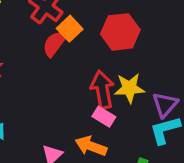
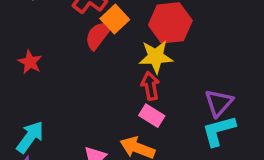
yellow star: (129, 88) -> (156, 57), moved
red arrow: (102, 90) -> (150, 86), size x0.7

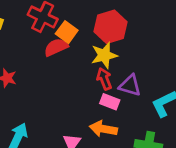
red semicircle: (98, 35) -> (56, 47), turned 40
purple triangle: (219, 103) -> (130, 85), moved, turned -45

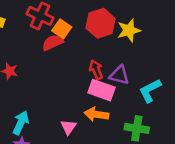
yellow star: (104, 55) -> (129, 30), moved
pink rectangle: (110, 102) -> (102, 90), size x1.5

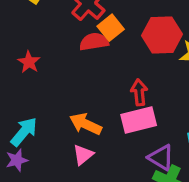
purple triangle: (119, 75) -> (161, 158), moved
pink rectangle: (102, 90) -> (139, 120), turned -50
orange arrow: (96, 114) -> (86, 124), moved

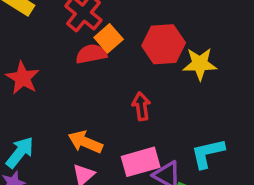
red star: (29, 62) -> (23, 78), size x1.4
pink rectangle: (139, 120) -> (141, 162), moved

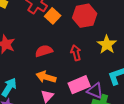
red semicircle: (91, 54) -> (44, 51), moved
yellow star: (200, 64) -> (107, 45), moved, turned -30

